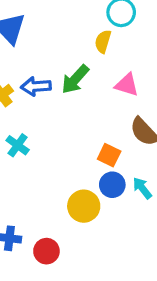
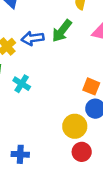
red circle: (46, 251) -> (82, 152), moved

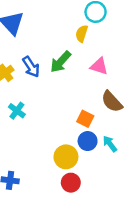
blue arrow: (32, 38) -> (31, 67), turned -120

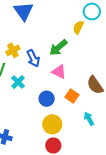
pink triangle: (99, 66) -> (59, 72), moved
blue arrow: (31, 67) -> (33, 58), moved
blue circle: (88, 141) -> (47, 99), moved

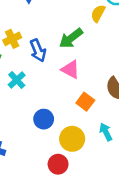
blue circle: (47, 99) -> (44, 119), moved
yellow circle: (52, 124) -> (72, 139), moved

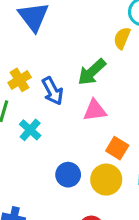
pink triangle: (70, 69) -> (95, 110), turned -30
yellow circle: (72, 139) -> (106, 180), moved

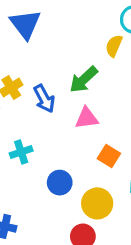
cyan cross: (30, 130) -> (21, 152), moved, turned 30
yellow circle: (106, 180) -> (97, 203), moved

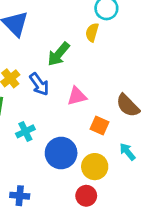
green arrow: (84, 80) -> (59, 54), moved
blue circle: (60, 183) -> (61, 153), size x1.5

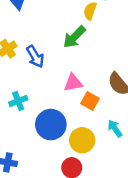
green arrow: (59, 54) -> (74, 37), moved
pink triangle: (77, 96) -> (73, 83), moved

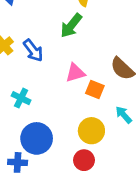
cyan cross: (18, 101) -> (21, 98), turned -36
blue circle: (51, 125) -> (37, 138), moved

